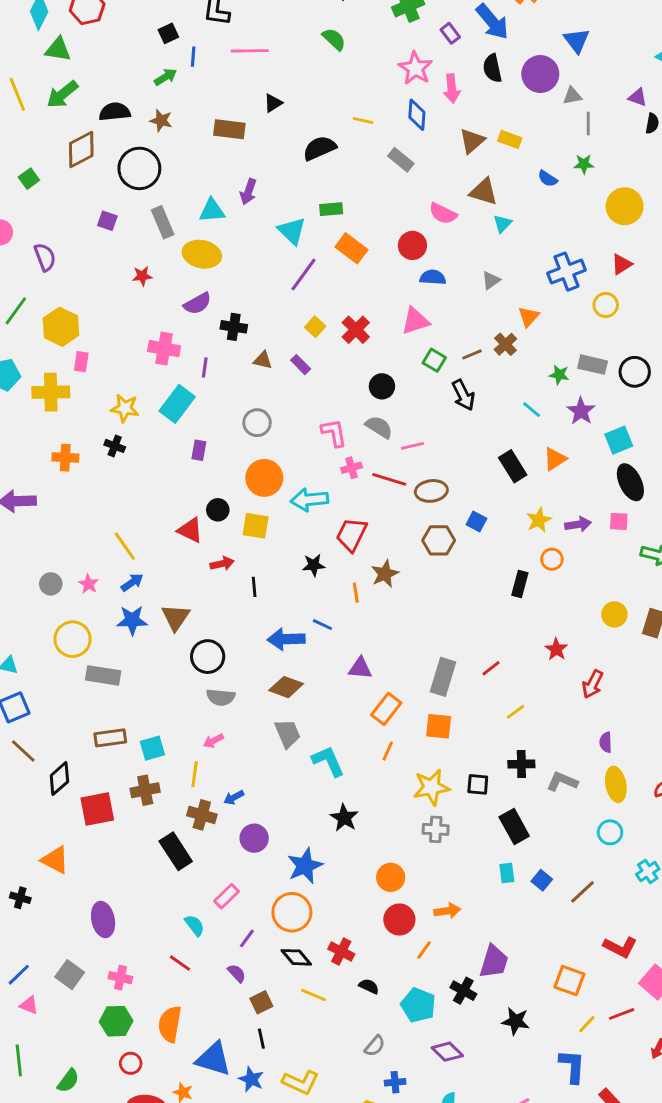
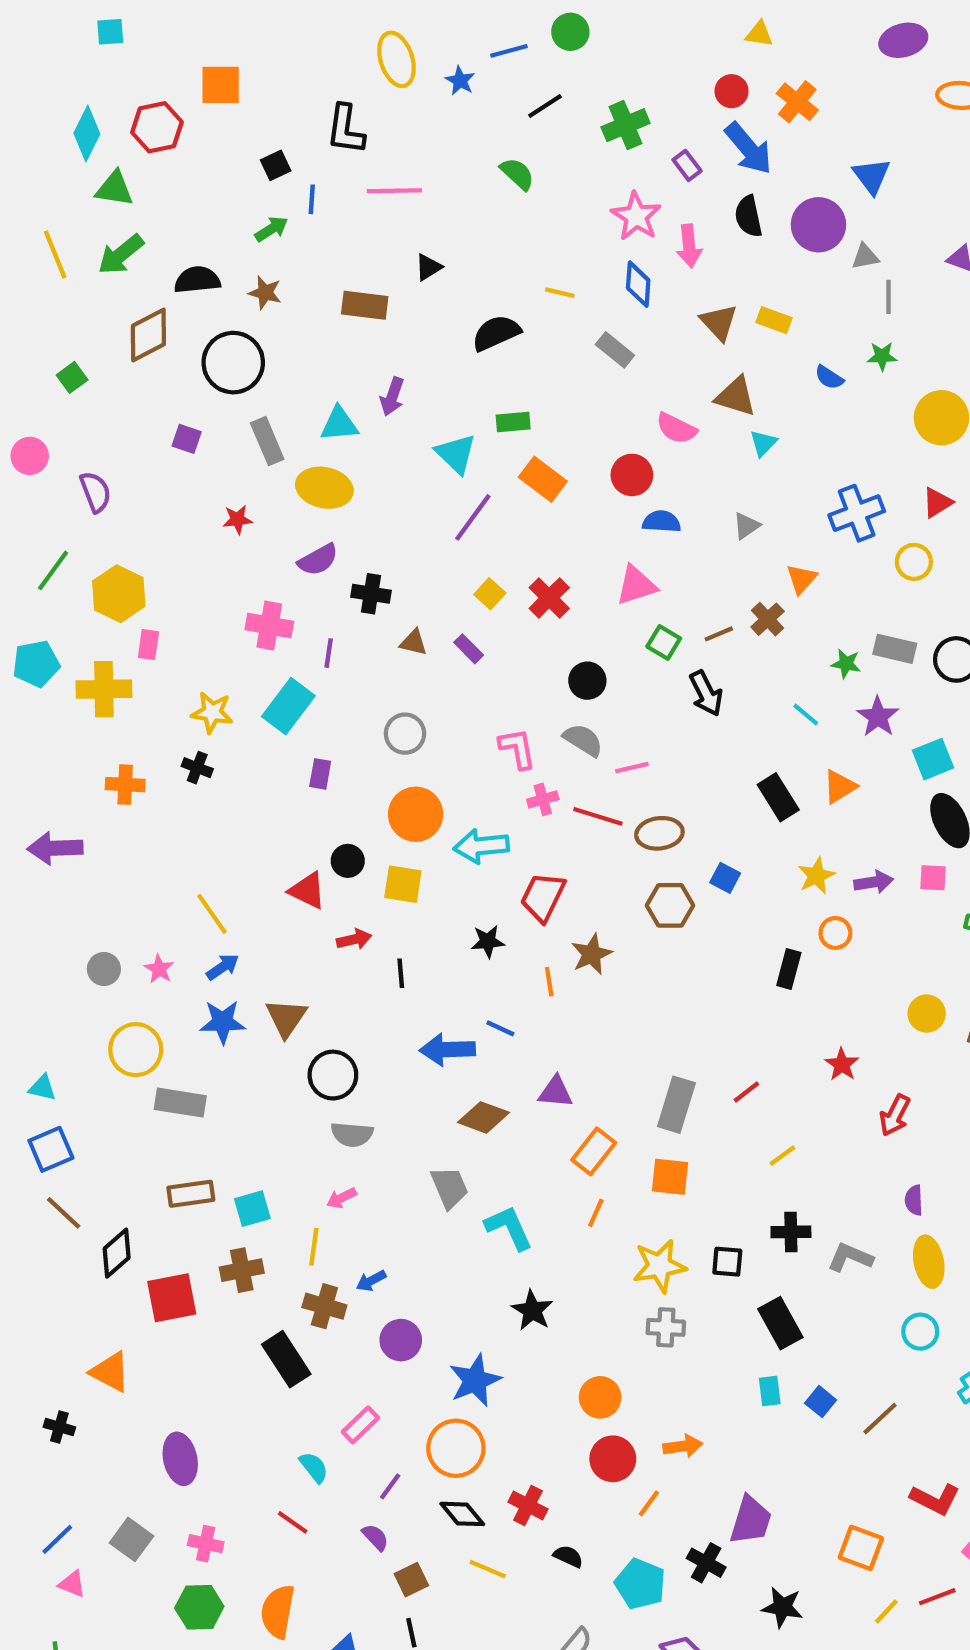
brown triangle: (472, 141) -> (719, 322), turned -32
brown diamond: (286, 687) -> (483, 1117), moved

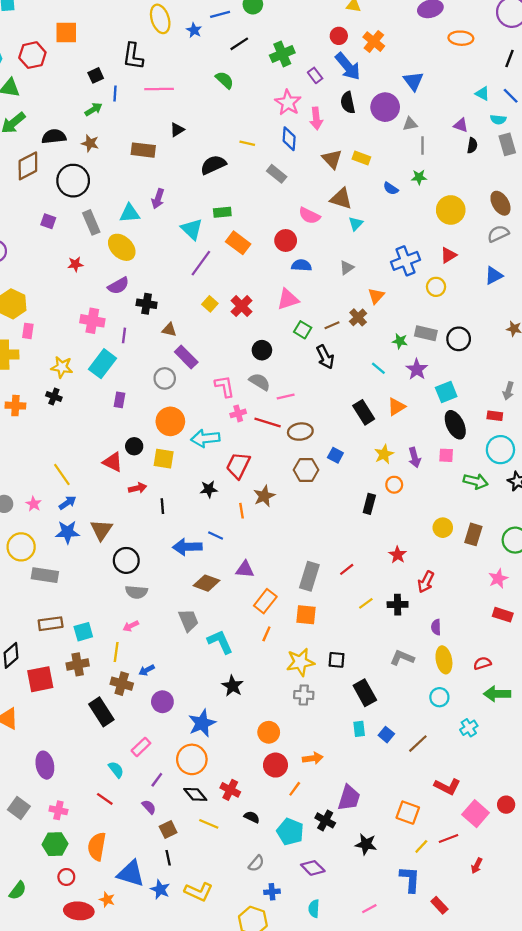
yellow ellipse: (324, 488) -> (122, 247), turned 32
purple rectangle: (469, 649) -> (186, 357), moved, size x1.5
purple arrow: (874, 882) -> (415, 458), turned 84
black cross: (791, 1232) -> (398, 605), moved

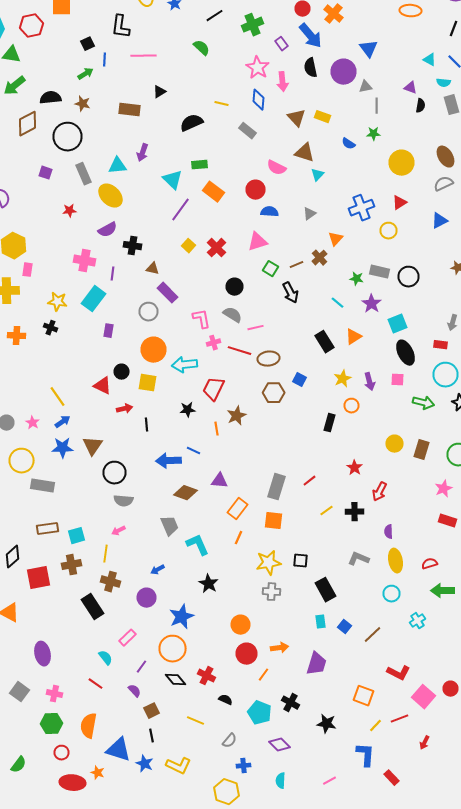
blue arrow: (147, 670) -> (158, 570), moved
purple trapezoid: (349, 798) -> (316, 664), moved
yellow line: (209, 824) -> (196, 721), moved

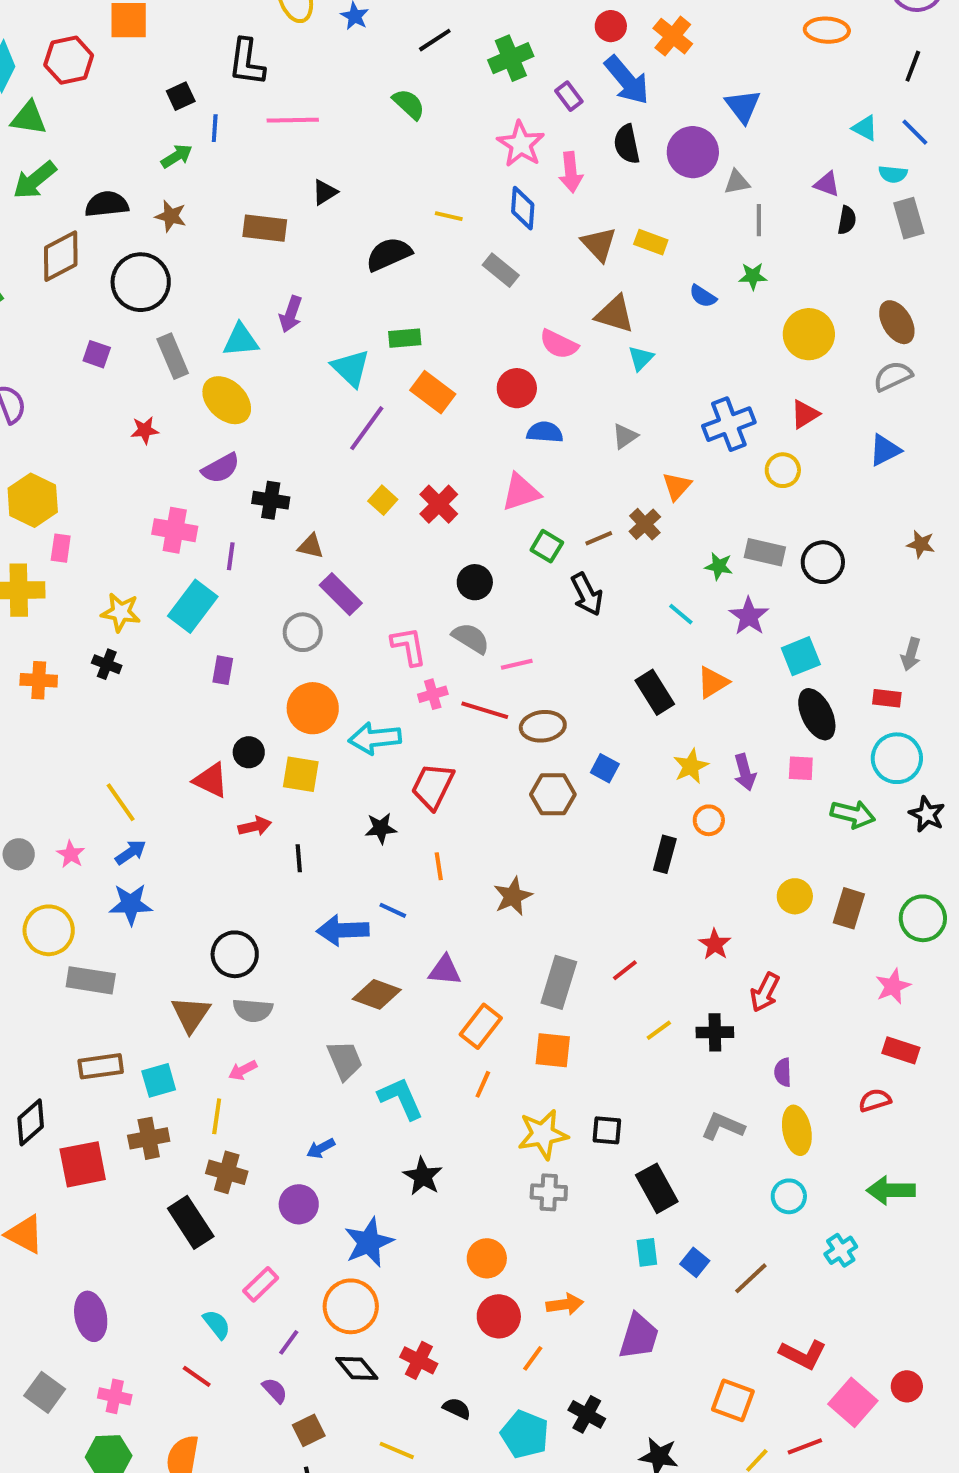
brown star: (236, 416) -> (513, 896), moved
brown triangle: (92, 446) -> (191, 1014), moved
red semicircle: (430, 564) -> (875, 1100), moved

